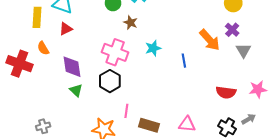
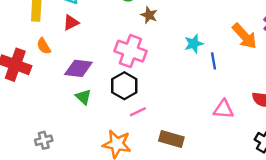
cyan star: (153, 48) -> (194, 44), moved
purple diamond: (72, 67) -> (78, 68), turned -75
pink line: (126, 111) -> (138, 112), moved, turned 56
pink triangle: (187, 124) -> (223, 109), moved

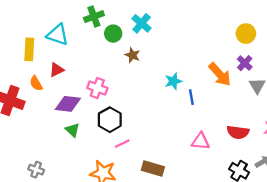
red triangle: (71, 23) -> (56, 70), moved
pink cross: (130, 51) -> (97, 88), moved, size x0.7
gray cross: (44, 140) -> (36, 170), turned 35

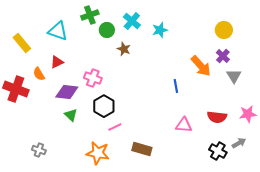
yellow rectangle: (29, 49) -> (22, 43), moved, turned -42
cyan star: (173, 81) -> (160, 30), moved

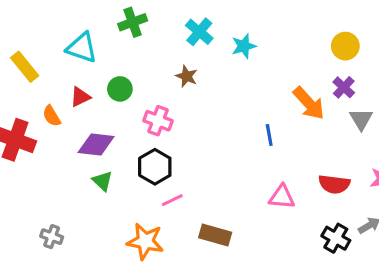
green circle: (107, 30) -> (120, 89), moved
pink cross: (93, 78) -> (158, 121), moved

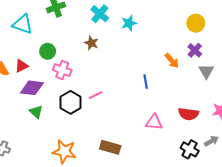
red triangle: (80, 97) -> (21, 66), moved
orange arrow: (309, 103) -> (172, 61), size x0.7
pink cross: (158, 121) -> (62, 70), moved
pink line: (172, 200) -> (96, 95), moved

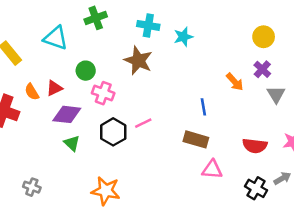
cyan cross: (100, 14) -> (148, 25), turned -30
brown star: (91, 43) -> (138, 61), size x1.6
pink triangle: (154, 122) -> (212, 170), moved
brown rectangle: (110, 147) -> (196, 139), moved

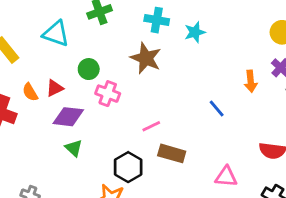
orange arrow: (235, 82) -> (251, 81), turned 36
blue line: (203, 107) -> (217, 109), turned -30
black hexagon: (113, 132) -> (128, 167), moved
brown rectangle: (196, 139) -> (172, 153), moved

